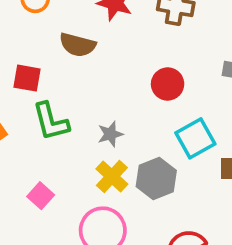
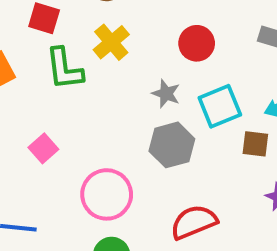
gray star: (110, 134) -> (166, 94), moved, turned 30
yellow cross: (112, 177) -> (111, 42), moved

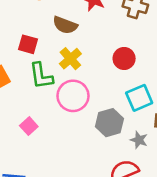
gray star: (166, 94) -> (139, 140), moved
pink circle: (107, 194) -> (73, 96), moved

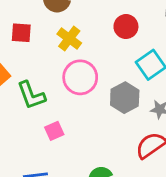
green L-shape: (41, 76) -> (31, 95), moved
pink square: (29, 126) -> (54, 131), moved, turned 30

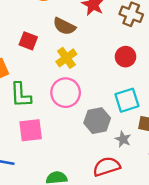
red circle: (126, 27) -> (126, 57), moved
pink square: (54, 131) -> (31, 130), size x1.5

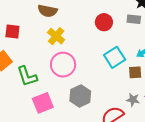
red square: (28, 41) -> (12, 32), moved
gray hexagon: (97, 121) -> (80, 96), moved
gray star: (123, 139) -> (133, 100), moved

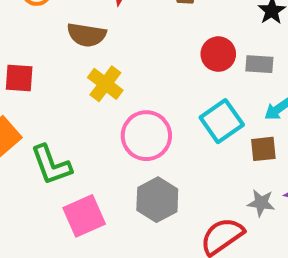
gray rectangle: (134, 19) -> (259, 64), moved
red circle: (104, 22) -> (218, 54), moved
pink circle: (63, 65) -> (146, 136), moved

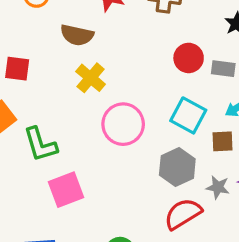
cyan square: (222, 121) -> (188, 115), turned -30
gray hexagon: (157, 200) -> (177, 167), moved

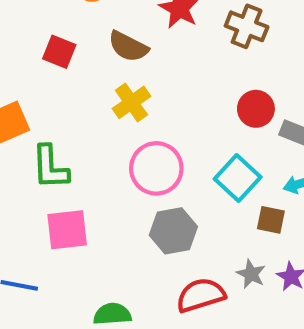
red square: (17, 69) -> (59, 52), moved
gray hexagon: (177, 167) -> (173, 231), moved

